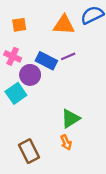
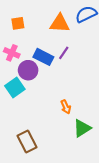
purple line: (68, 56) -> (64, 53), turned -32
green triangle: (70, 118) -> (82, 128), moved
orange arrow: (66, 142) -> (66, 107), moved

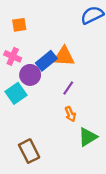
orange triangle: (60, 23) -> (64, 56), moved
purple line: (64, 53) -> (68, 88), moved
blue rectangle: (43, 57) -> (46, 61), turned -66

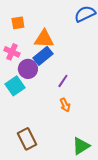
orange triangle: (64, 56) -> (44, 39), moved
green triangle: (88, 137) -> (81, 146), moved

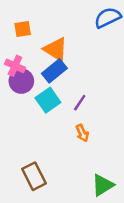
orange triangle: (44, 39) -> (56, 49), turned 30
purple circle: (28, 69) -> (21, 81), moved
cyan square: (15, 86) -> (48, 100), moved

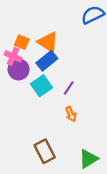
orange square: (23, 29) -> (22, 42), moved, turned 32
brown rectangle: (34, 176) -> (45, 151), moved

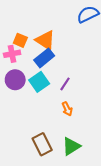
pink cross: (13, 56) -> (12, 54), turned -35
purple circle: (19, 69) -> (15, 80), moved
green triangle: (88, 159) -> (71, 146), moved

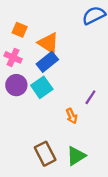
orange square: (20, 40) -> (20, 30), moved
pink cross: (12, 54) -> (13, 57), turned 35
purple line: (65, 84) -> (90, 97), moved

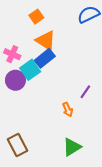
orange square: (20, 30) -> (36, 17), moved, turned 32
cyan square: (42, 87) -> (30, 70), moved
brown rectangle: (45, 154) -> (18, 145), moved

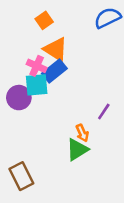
pink cross: (12, 54) -> (37, 66), moved
cyan square: (30, 70) -> (37, 85), turned 30
green triangle: (72, 147) -> (77, 150), moved

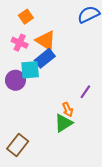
orange square: (44, 20) -> (26, 17), moved
pink cross: (37, 66) -> (20, 43), moved
brown rectangle: (21, 176) -> (18, 145), turned 65

